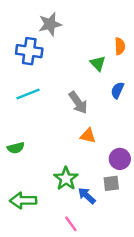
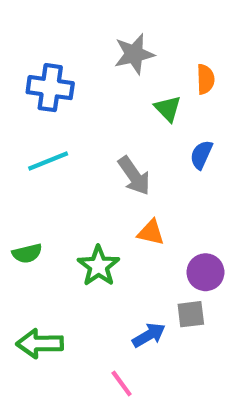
gray star: (50, 24) -> (134, 54), moved
green star: (66, 178) -> (98, 266), moved
blue arrow: (87, 196) -> (149, 335), turned 108

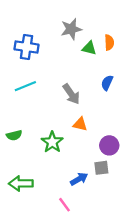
green triangle: (168, 109) -> (89, 48), moved, turned -32

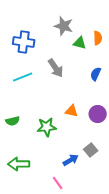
gray star: (71, 29) -> (64, 26), turned 30
gray arrow: (71, 94) -> (56, 68), moved
green star: (52, 142) -> (47, 127), turned 30
purple circle: (109, 145) -> (98, 114), moved
gray square: (101, 168) -> (91, 150), turned -32

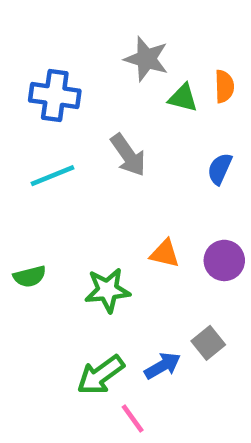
green arrow: (19, 164) -> (101, 375), moved, turned -35

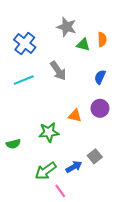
blue cross: (55, 96) -> (25, 44), turned 30
purple circle: (224, 260) -> (100, 108), moved
green semicircle: (30, 276) -> (13, 144), moved

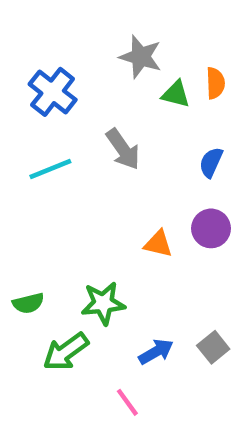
green star: (49, 132) -> (103, 303), moved
gray square: (95, 156) -> (213, 347), moved
green arrow: (46, 171) -> (66, 352), moved

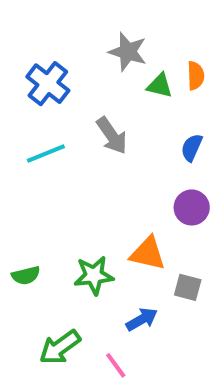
orange triangle: (158, 244) -> (148, 253), moved, size x1.4
gray square: (213, 347) -> (188, 287), moved, turned -36
green arrow: (66, 352) -> (60, 347), moved

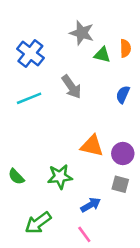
purple circle: (192, 207) -> (123, 154), moved
orange triangle: (148, 253) -> (92, 146), moved
green semicircle: (26, 275) -> (16, 177), turned 60
pink line: (116, 365) -> (84, 234), moved

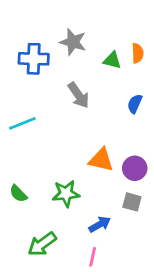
gray star: (82, 33) -> (73, 42), moved
blue cross: (30, 53) -> (34, 59), turned -36
cyan line: (29, 98) -> (22, 123), moved
pink line: (84, 234) -> (93, 257), turned 48

